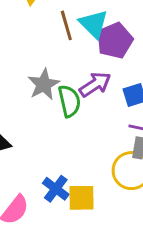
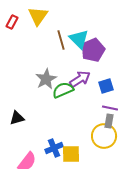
green semicircle: (69, 101) -> (63, 90), turned -100
blue cross: (56, 189) -> (54, 148), turned 30

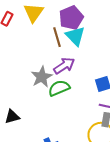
purple pentagon: (93, 50) -> (71, 18), moved
purple arrow: (80, 79) -> (64, 66), moved

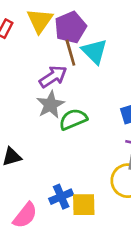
purple pentagon: (71, 18) -> (70, 27), moved
purple arrow: (64, 66) -> (53, 77), moved

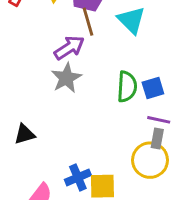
cyan triangle: (94, 51) -> (131, 20), moved
green semicircle: (73, 119) -> (127, 87), moved, turned 116

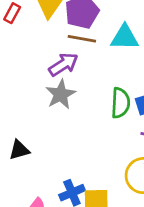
cyan triangle: (131, 20) -> (125, 37), turned -44
brown line: (88, 22) -> (82, 39), turned -64

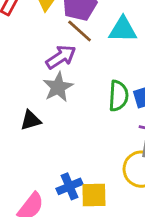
brown line: (82, 39) -> (80, 31), turned 32
black triangle: (19, 150) -> (31, 120), moved

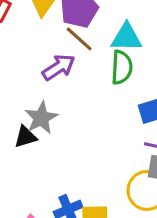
gray star: (58, 87) -> (41, 118), moved
green semicircle: (118, 96) -> (122, 67), moved

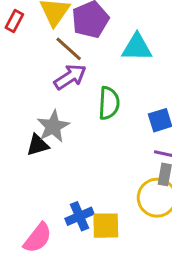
brown line: (79, 39) -> (69, 49), moved
green semicircle: (122, 67) -> (109, 103), moved

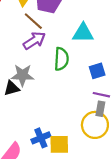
cyan triangle: (137, 47) -> (83, 33), moved
gray star: (53, 126) -> (22, 75), turned 30

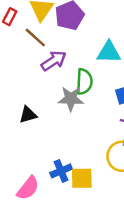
brown line: (33, 21) -> (35, 38), moved
gray star: (22, 75) -> (71, 99), moved

